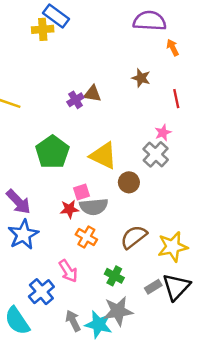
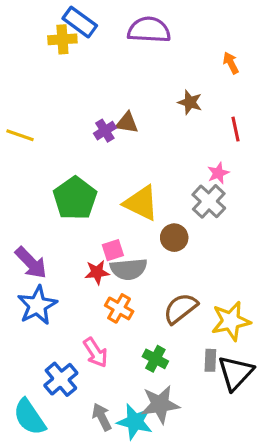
purple semicircle: (150, 21) -> (149, 30), moved
gray rectangle: (153, 287) -> (210, 360), moved, turned -56

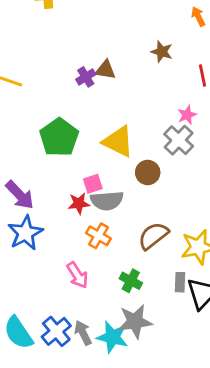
blue cross: (61, 379) -> (56, 331), moved

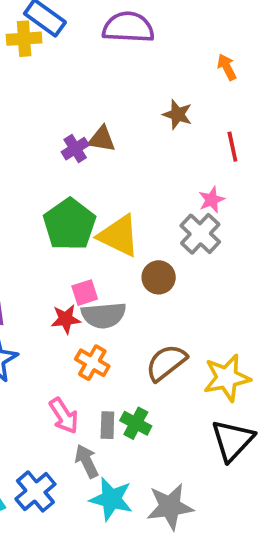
green pentagon: (59, 137) -> (70, 224), moved
gray rectangle: (180, 282) -> (107, 425), moved
gray star: (135, 322) -> (170, 507), moved
gray arrow: (83, 333) -> (87, 461), moved

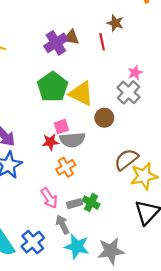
red line: (232, 147) -> (102, 42), moved
purple cross: (75, 149) -> (56, 43), size x1.5
orange cross: (92, 363) -> (66, 167), turned 30
brown semicircle: (166, 363) -> (126, 160), moved
gray rectangle: (107, 425) -> (75, 204), turned 72

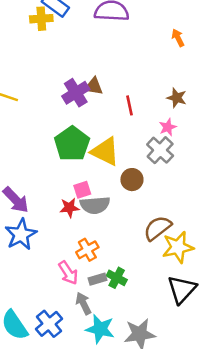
brown star: (115, 23) -> (177, 98), moved
red line: (102, 42) -> (129, 105), moved
orange cross: (66, 167) -> (87, 250), moved

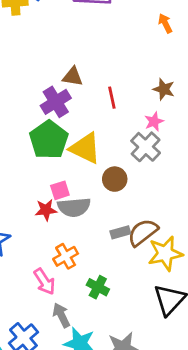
purple cross: (76, 93) -> (56, 102), moved
gray rectangle: (98, 279) -> (120, 232), moved

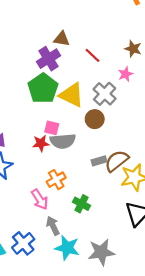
red line: (112, 98) -> (92, 55), turned -35
gray cross: (146, 147) -> (105, 94), moved
pink square: (60, 190) -> (52, 128), turned 32

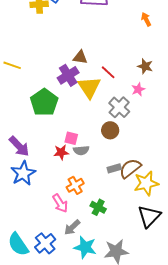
green pentagon: (43, 88) -> (44, 102), moved
yellow triangle: (72, 95) -> (89, 87), moved, turned 30
gray semicircle: (63, 141) -> (81, 150), size x0.7
gray arrow: (53, 226) -> (72, 227), turned -108

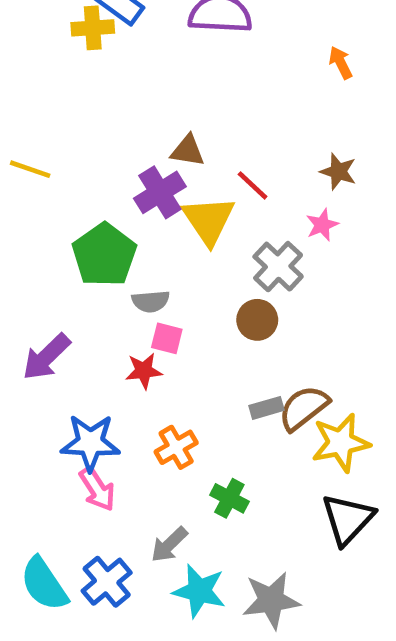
purple arrow: (19, 146) -> (46, 357), turned 90
gray semicircle: (81, 150) -> (151, 301), moved
blue star: (23, 173) -> (90, 443), moved, turned 30
pink arrow: (60, 203) -> (97, 489), moved

